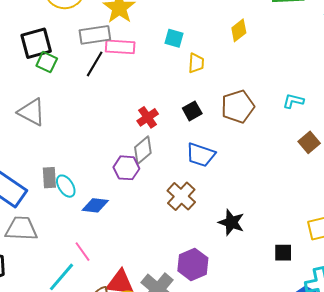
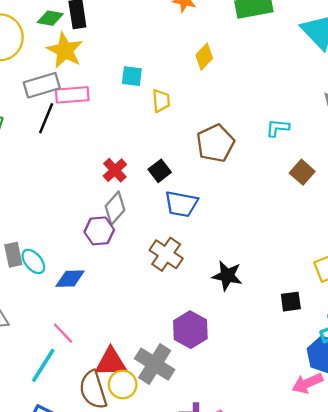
black square: (192, 111) -> (160, 171), moved

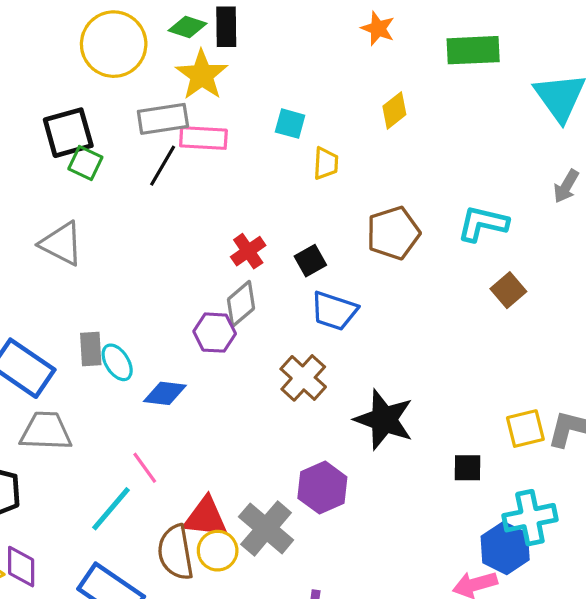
cyan L-shape: (278, 128) -> (483, 224), size x1.5
black star: (227, 276) -> (384, 420), size x1.4

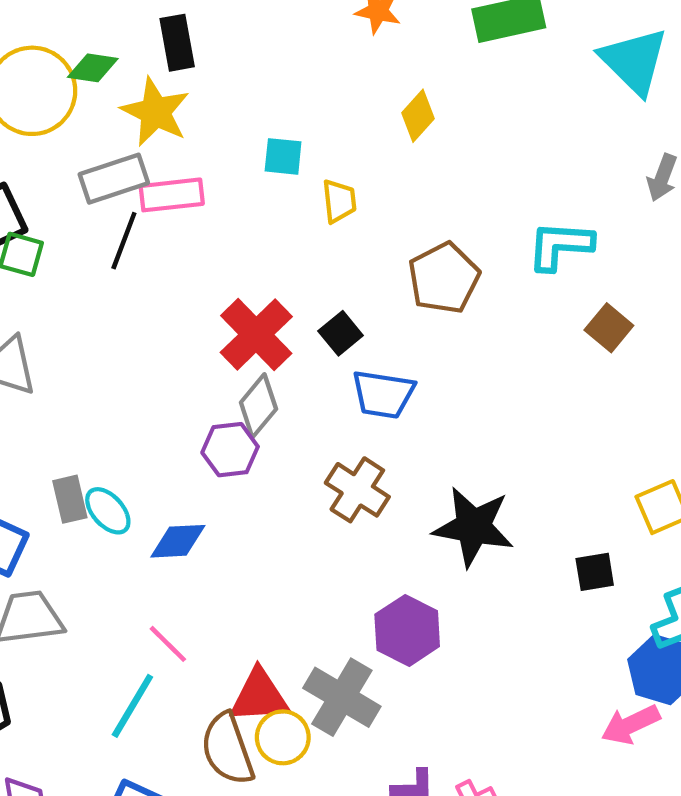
green diamond: (188, 27) -> (93, 68), moved
red cross: (248, 251) -> (256, 334), size x1.6

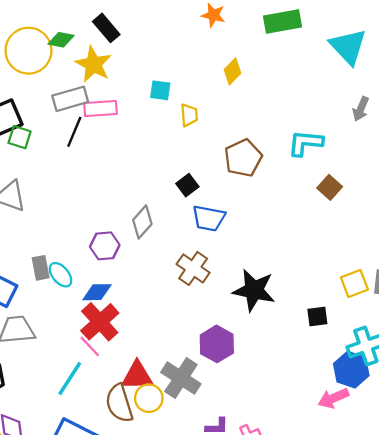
black rectangle: (177, 43) -> (106, 28), turned -32
red cross: (256, 334) -> (100, 322), moved
purple hexagon: (230, 450) -> (105, 246), moved

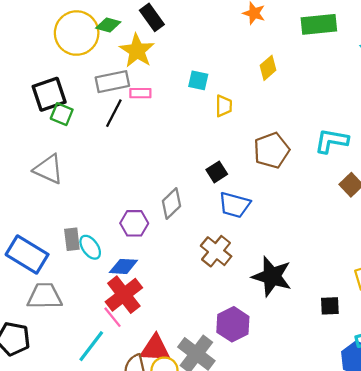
pink rectangle: (100, 109) -> (140, 93), size x0.7

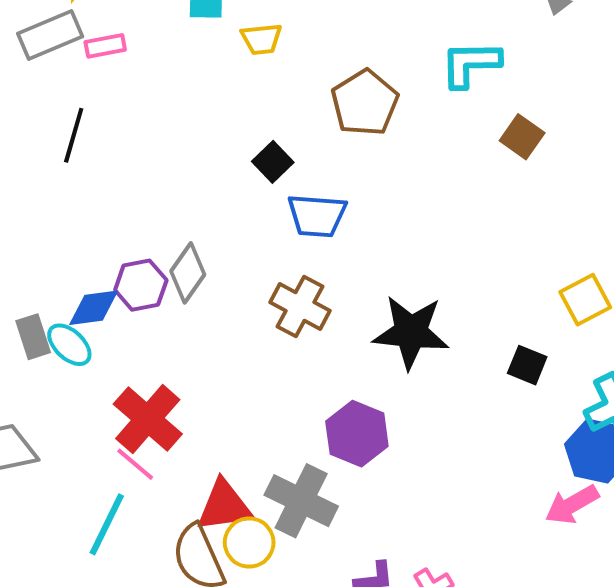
yellow trapezoid: (224, 106) -> (262, 39), turned 95
black line: (114, 113) -> (74, 135), moved
gray diamond: (172, 203) -> (188, 273), moved
blue diamond: (123, 266) -> (94, 308), moved
black square: (330, 306) -> (527, 365), turned 36

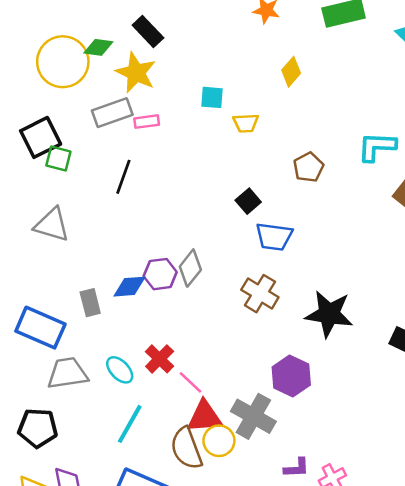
brown pentagon: (365, 103) -> (309, 167), size x0.7
cyan ellipse: (69, 345) -> (120, 370), moved
red cross: (148, 419) -> (160, 359), size x0.7
pink line: (135, 464) -> (190, 382), moved

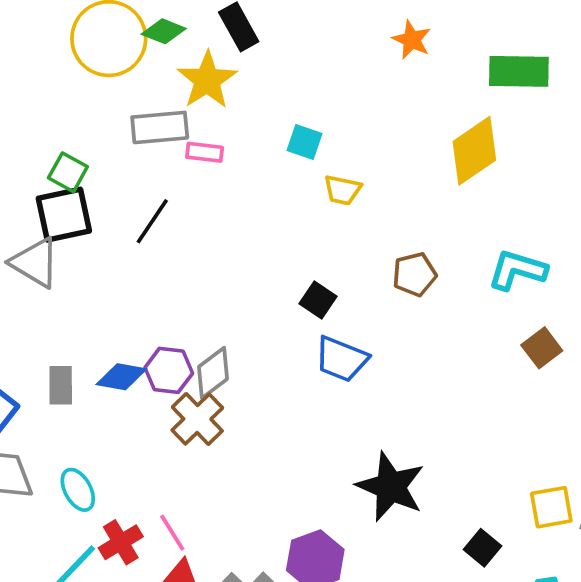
yellow diamond: (291, 72) -> (474, 151), moved, size x1.6
black square: (41, 137) -> (64, 215), moved
black square: (248, 201) -> (318, 300), turned -30
brown cross: (260, 294) -> (197, 419), moved
red cross: (160, 359) -> (121, 542), moved

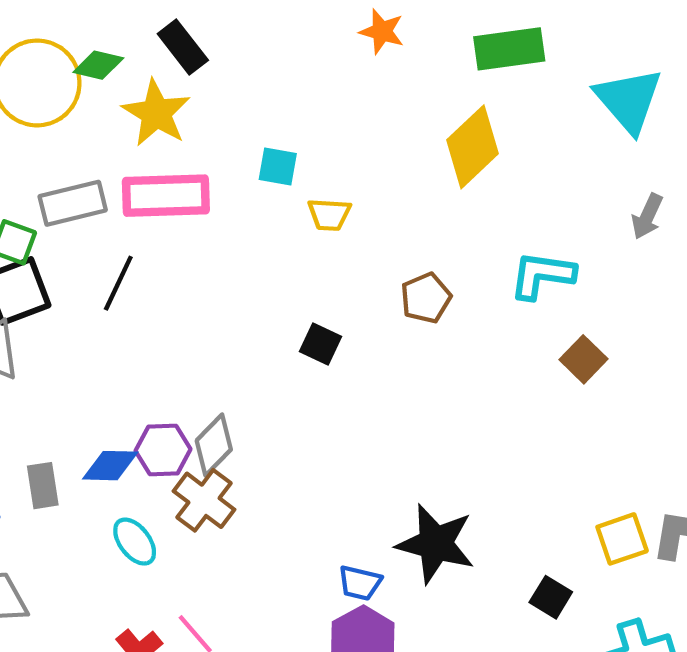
gray rectangle: (160, 127) -> (73, 203), moved
pink rectangle: (205, 152) -> (166, 196), size x2.0
blue trapezoid: (341, 359) -> (360, 583), moved, size x0.7
cyan ellipse: (78, 490) -> (135, 542), moved

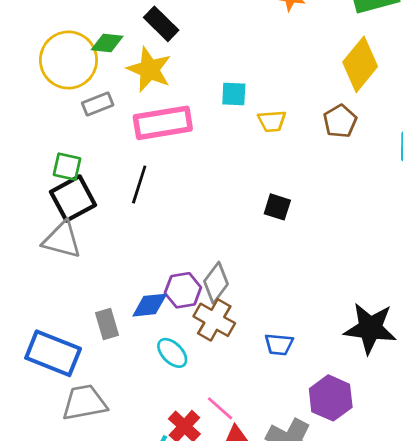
gray rectangle: (73, 203) -> (98, 104), moved, size x0.7
brown pentagon: (426, 298) -> (340, 121), moved
blue trapezoid: (360, 583) -> (279, 344), moved

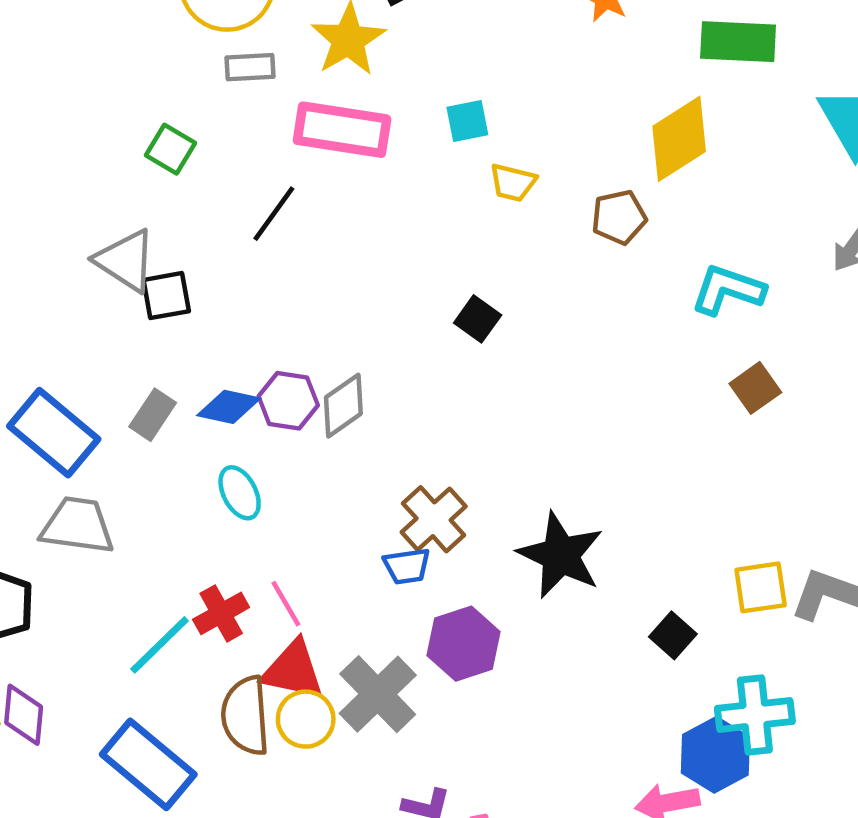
cyan square: (234, 94) -> (467, 121), turned -32
black square: (73, 198) -> (166, 296), moved, size x0.7
brown cross: (214, 320) -> (434, 519), moved
gray rectangle: (107, 324) -> (153, 415), turned 32
blue trapezoid: (279, 344) -> (407, 566), moved, turned -32

